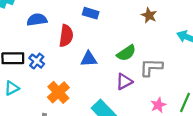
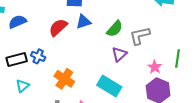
blue semicircle: (37, 20) -> (18, 22), moved
red semicircle: (66, 36) -> (58, 27), turned -126
blue triangle: (89, 59) -> (83, 22), moved

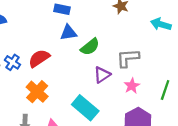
red semicircle: (58, 27) -> (39, 58), moved
green semicircle: (115, 29) -> (90, 47), moved
pink star: (155, 67) -> (132, 86), moved

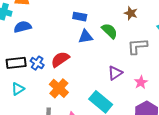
green semicircle: (90, 47) -> (110, 31), moved, turned -96
gray L-shape: (128, 58) -> (137, 46), moved

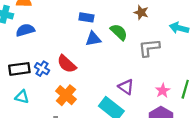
red semicircle: (60, 59) -> (67, 64), turned -102
purple triangle: (115, 73) -> (126, 87), moved, turned -49
pink star: (141, 82) -> (163, 91), moved
cyan triangle: (18, 89) -> (22, 97), turned 48

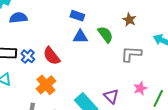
purple triangle: (126, 87) -> (111, 96), moved
pink star: (163, 91) -> (140, 88), moved

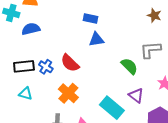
brown star: (129, 20) -> (154, 15), moved
green semicircle: (105, 34) -> (129, 66), moved

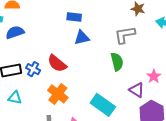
gray L-shape: (151, 50) -> (125, 35), moved
green semicircle: (129, 66) -> (117, 62), turned 36
purple triangle: (136, 95) -> (137, 90), moved

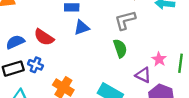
blue semicircle: (15, 32) -> (15, 42), moved
red semicircle: (57, 63) -> (44, 37), moved

